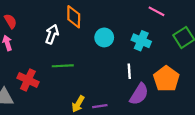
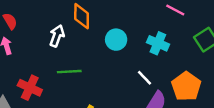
white line: (129, 71) -> (144, 78), turned -40

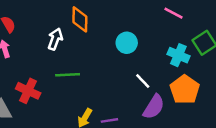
cyan circle: (116, 40) -> (127, 43), moved
cyan cross: (158, 43) -> (178, 55), moved

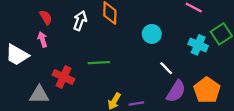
white arrow: (55, 39) -> (80, 21), moved
orange pentagon: (185, 90) -> (207, 90), moved

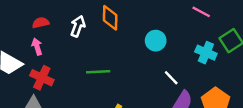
red semicircle: (46, 17) -> (41, 23), turned -72
red cross: (63, 77) -> (42, 78), moved

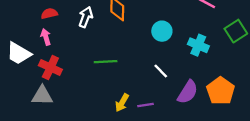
cyan cross: (206, 53) -> (198, 45), moved
white line: (171, 78) -> (161, 71), moved

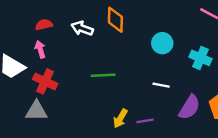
white arrow: (86, 17) -> (82, 28), turned -90
white line: (161, 71) -> (161, 85), turned -35

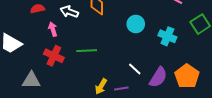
pink arrow: (40, 49) -> (53, 29), moved
red cross: (45, 81) -> (54, 56), moved
white line: (161, 85) -> (135, 69), moved, turned 32

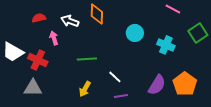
red cross: (54, 56) -> (38, 60), moved
white line: (135, 69) -> (115, 77), moved
yellow arrow: (101, 86) -> (85, 89), moved

